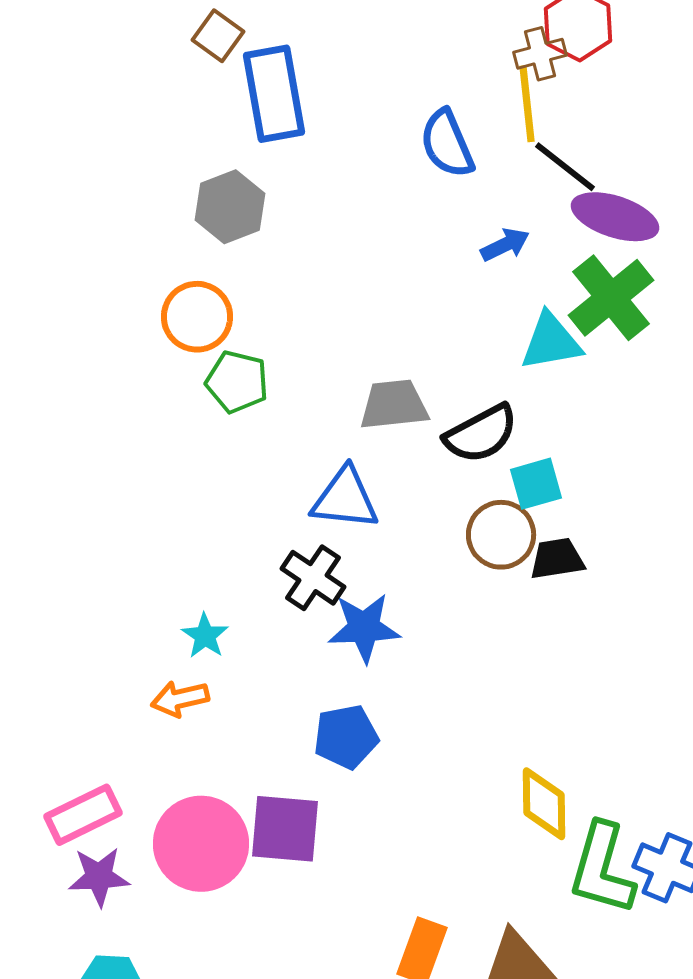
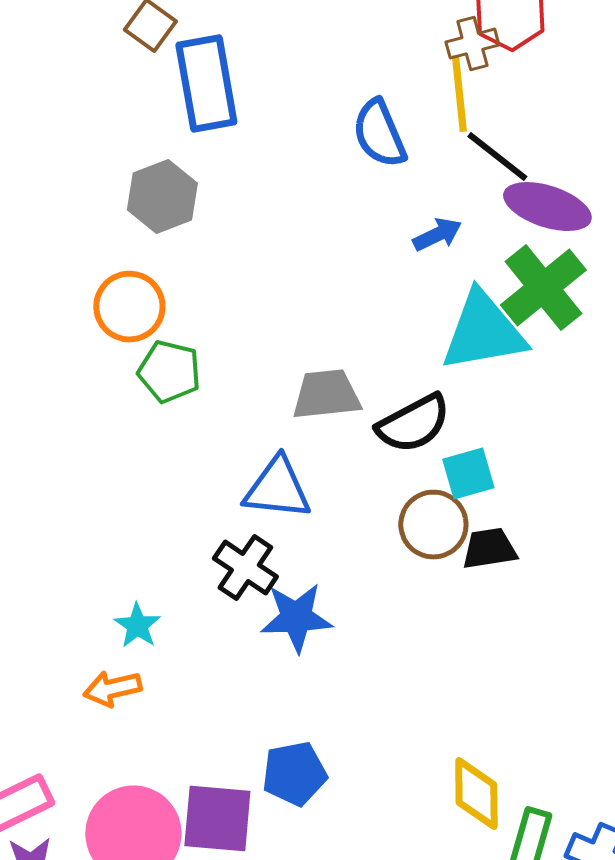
cyan triangle: (551, 342) -> (483, 332), size x1.4
blue pentagon: (346, 737) -> (294, 774), moved

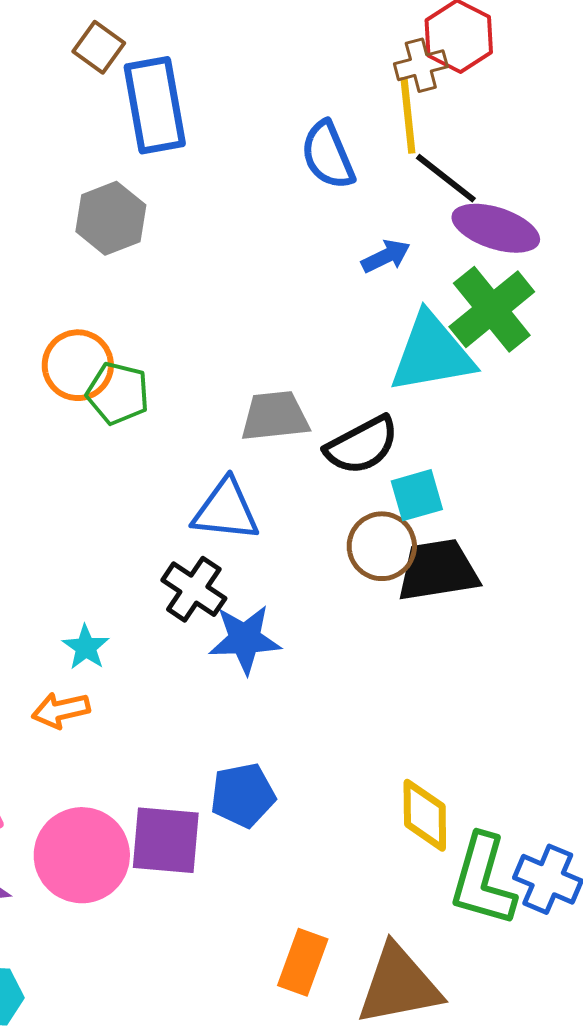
orange circle: (129, 307) -> (78, 365), moved
black trapezoid: (489, 549) -> (438, 570), size x1.5

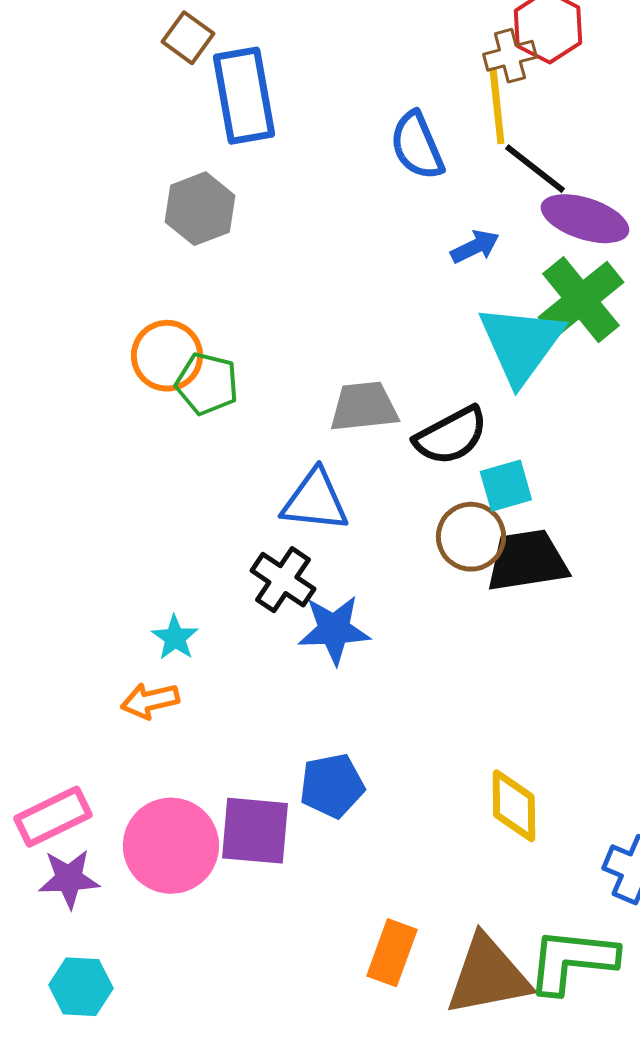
cyan triangle: (432, 353) -> (521, 344), turned -44
green L-shape: (483, 880) -> (572, 961), moved, turned 80

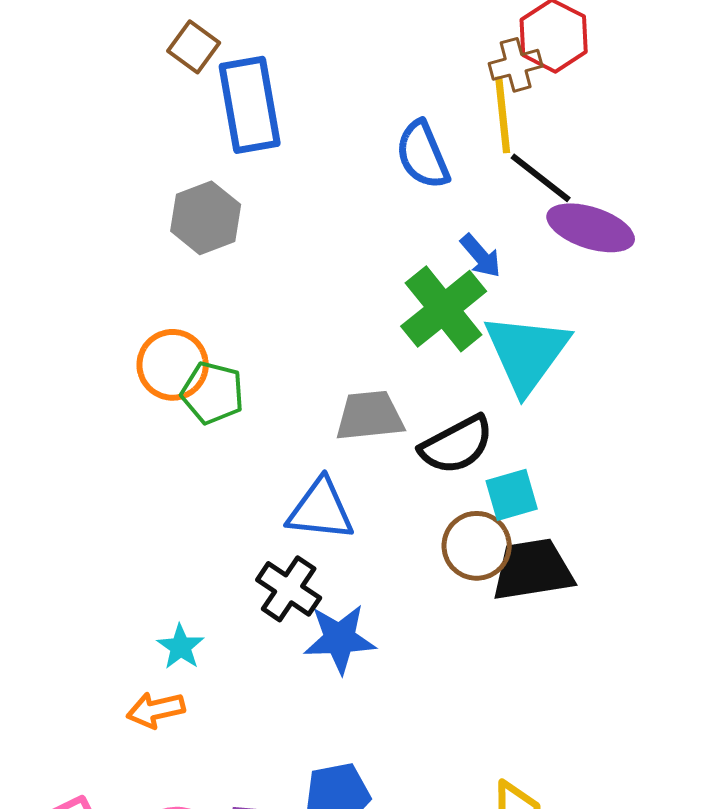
blue arrow: (475, 247) -> (481, 256), turned 75
green cross: (581, 300) -> (444, 309), moved

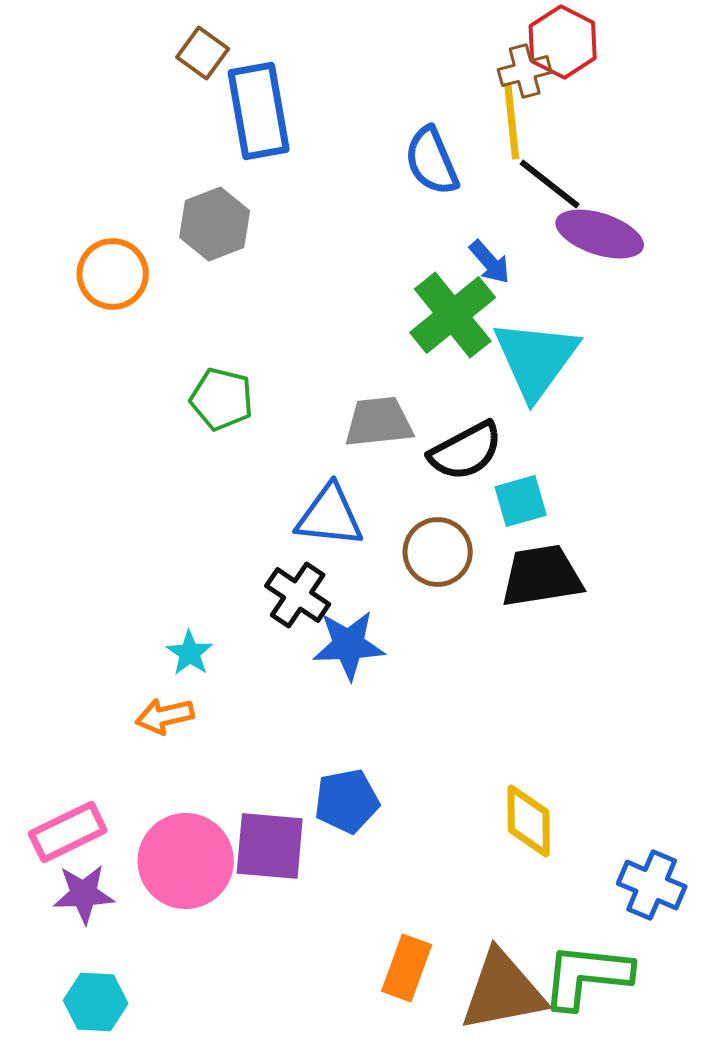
orange circle: (173, 365) -> (113, 274), moved
brown circle: (477, 546) -> (438, 552), moved

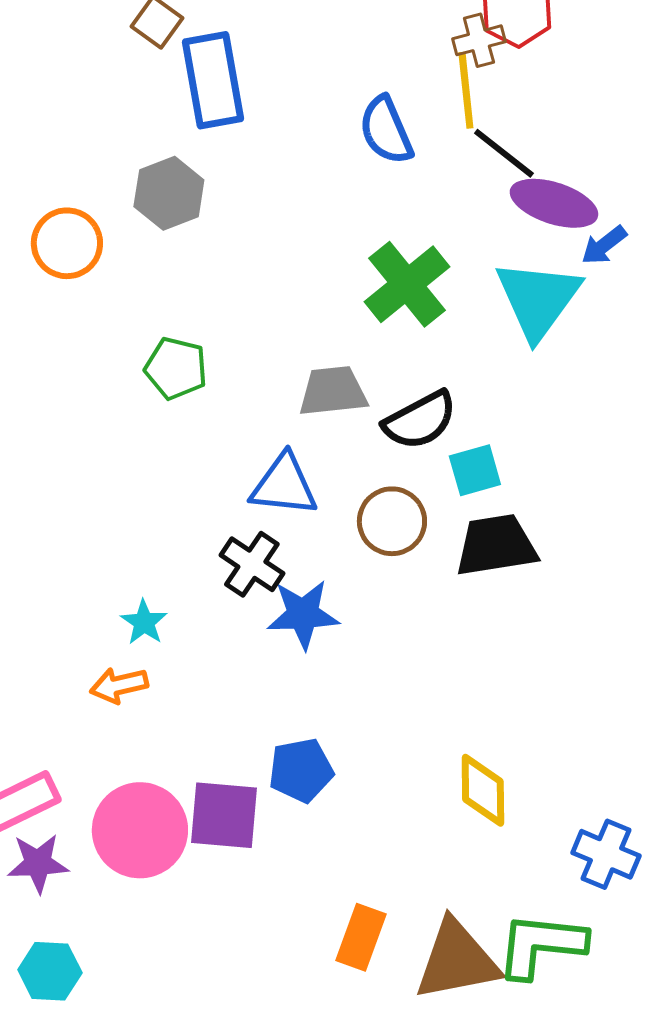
blue arrow: (490, 262) -> (604, 245), moved, turned 93
cyan triangle: (536, 359) -> (538, 299), moved

